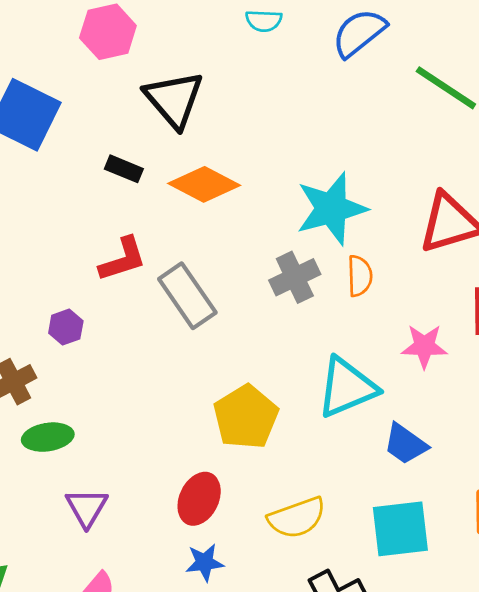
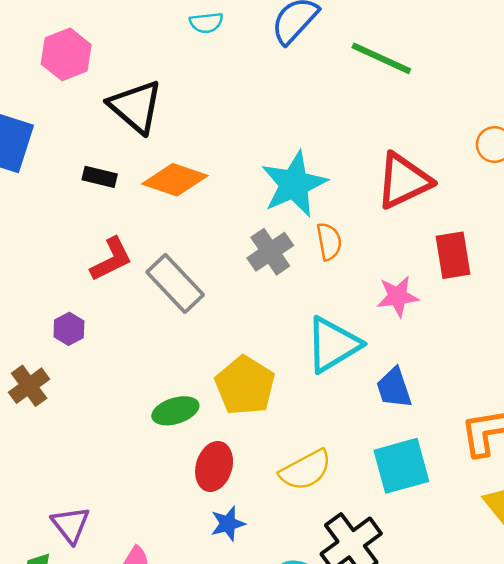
green ellipse: (48, 437) -> (175, 411), moved
blue trapezoid: (405, 444) -> (394, 388), turned 45
purple triangle: (87, 508) -> (71, 525), moved

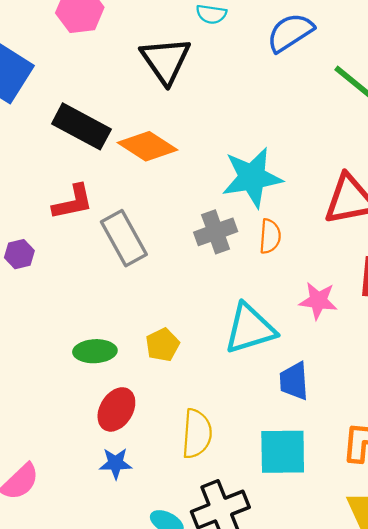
black triangle: (136, 107) -> (166, 60), moved
black rectangle: (100, 177) -> (81, 126), size x1.8
yellow pentagon: (245, 386) -> (163, 345), size x0.6
yellow semicircle: (306, 470) -> (197, 434), turned -72

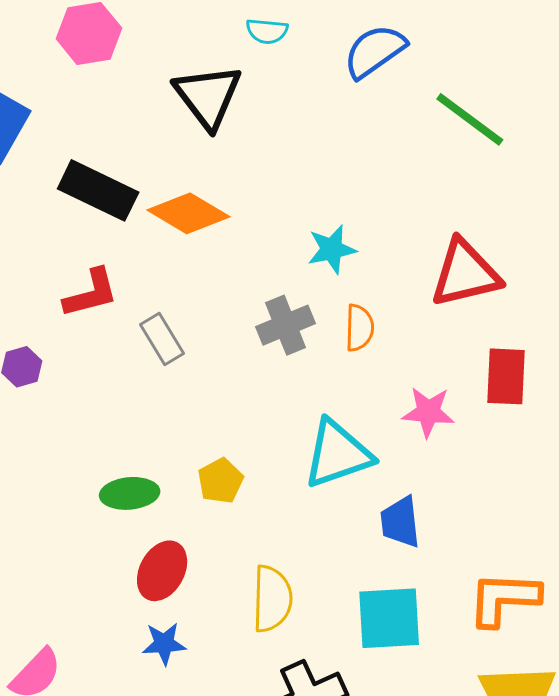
cyan star: (252, 177) -> (332, 249), size x0.6
gray rectangle: (124, 238) -> (162, 339), size x0.7

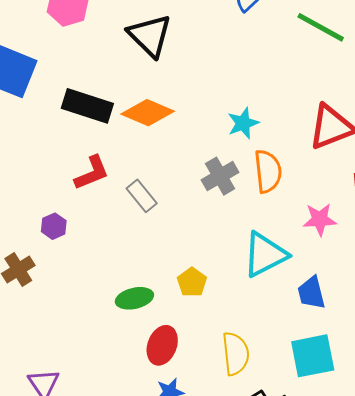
orange semicircle: (359, 328) -> (268, 171), size x1.4

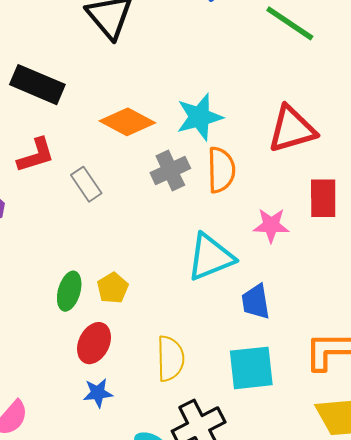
orange diamond: (148, 113) -> (127, 122), moved
cyan star: (243, 123) -> (199, 117), size x1.4
yellow pentagon: (192, 282) -> (113, 288), moved
green ellipse: (134, 298) -> (69, 291), turned -66

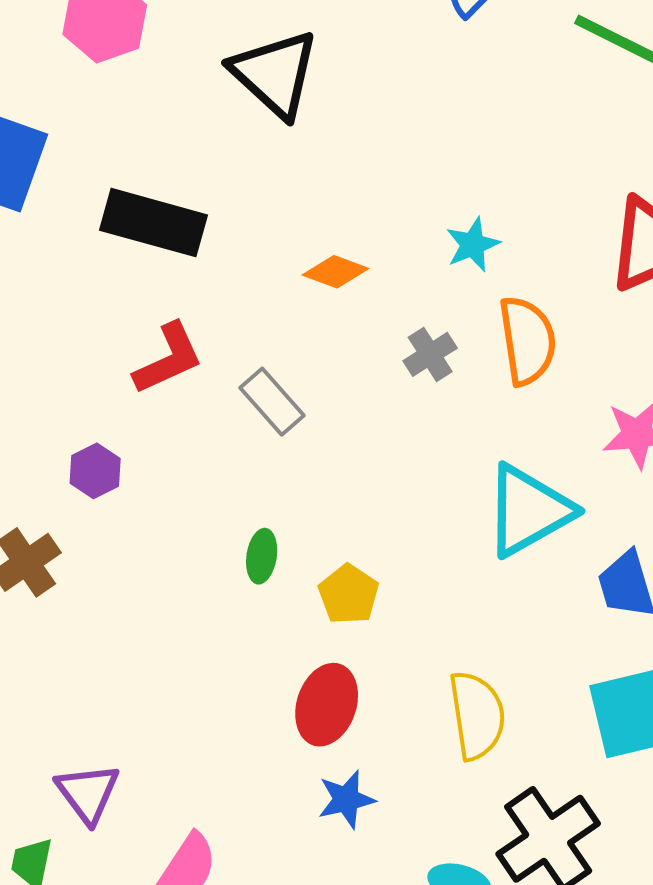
cyan star: (199, 117) -> (473, 245), size x0.6
orange diamond: (127, 122) -> (336, 272), size x0.6
gray cross: (170, 171) -> (430, 354), size x0.7
green ellipse: (69, 291) -> (262, 556), moved, size x0.7

